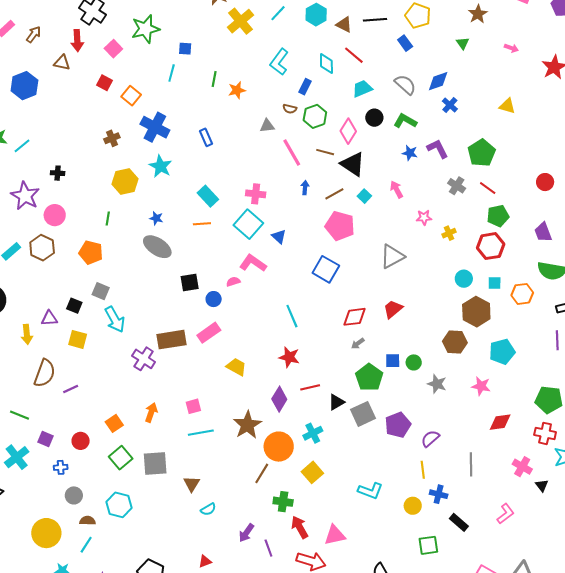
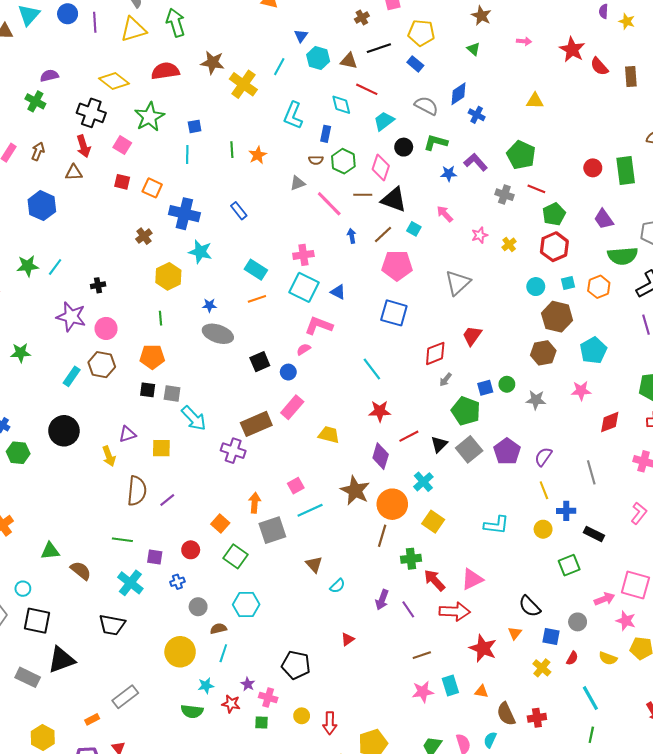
black square: (74, 306) -> (148, 390), moved
gray square: (155, 463) -> (272, 530), moved

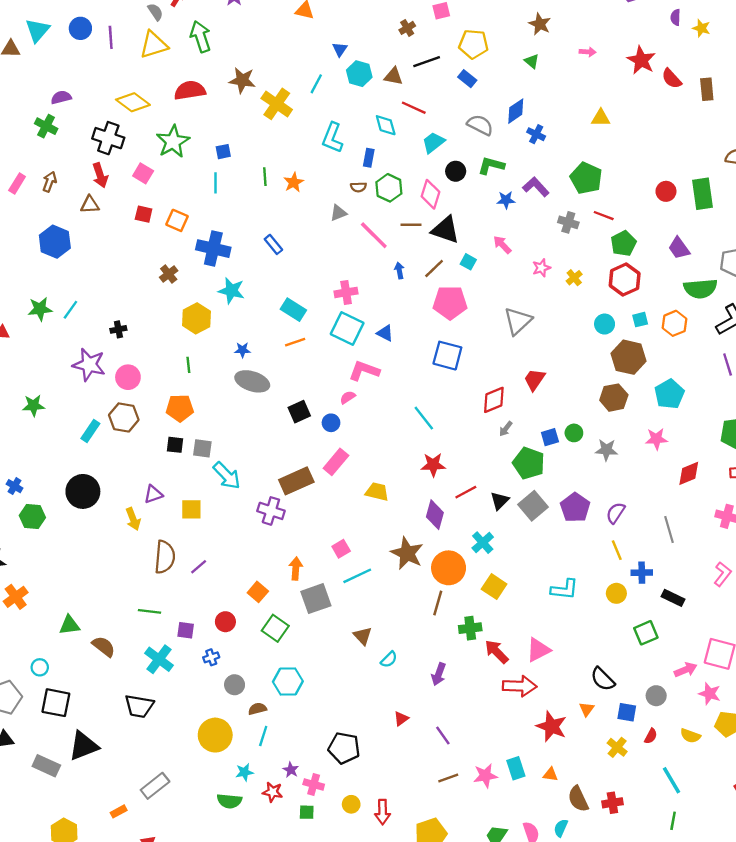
purple line: (408, 609) -> (443, 735), moved
brown line: (422, 655) -> (448, 778), moved

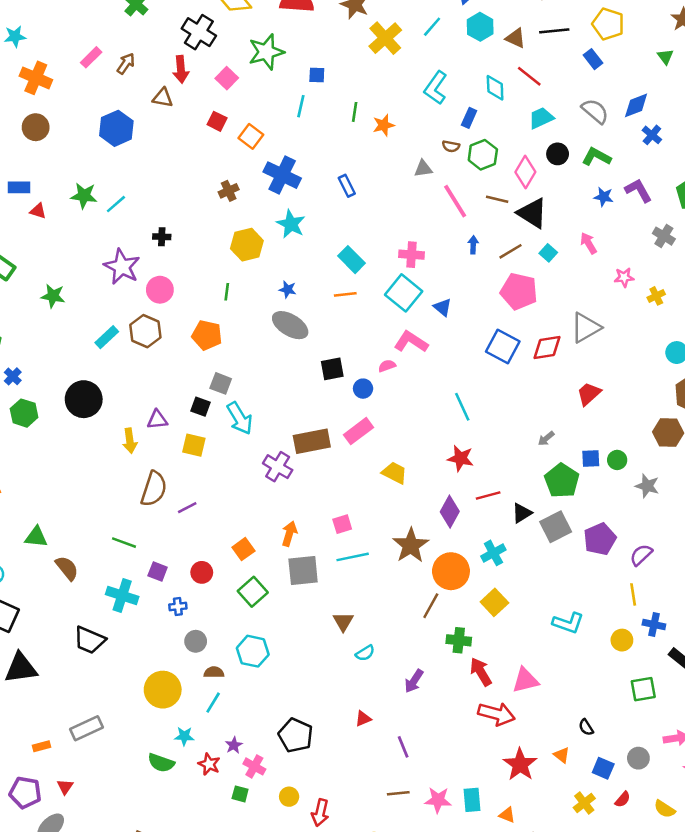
red diamond: (494, 400) -> (547, 348), moved
black square: (175, 445) -> (200, 407), moved
cyan cross: (159, 659) -> (122, 595), turned -32
black semicircle: (603, 679) -> (586, 727), size x0.6
orange triangle: (587, 709) -> (562, 755), turned -42

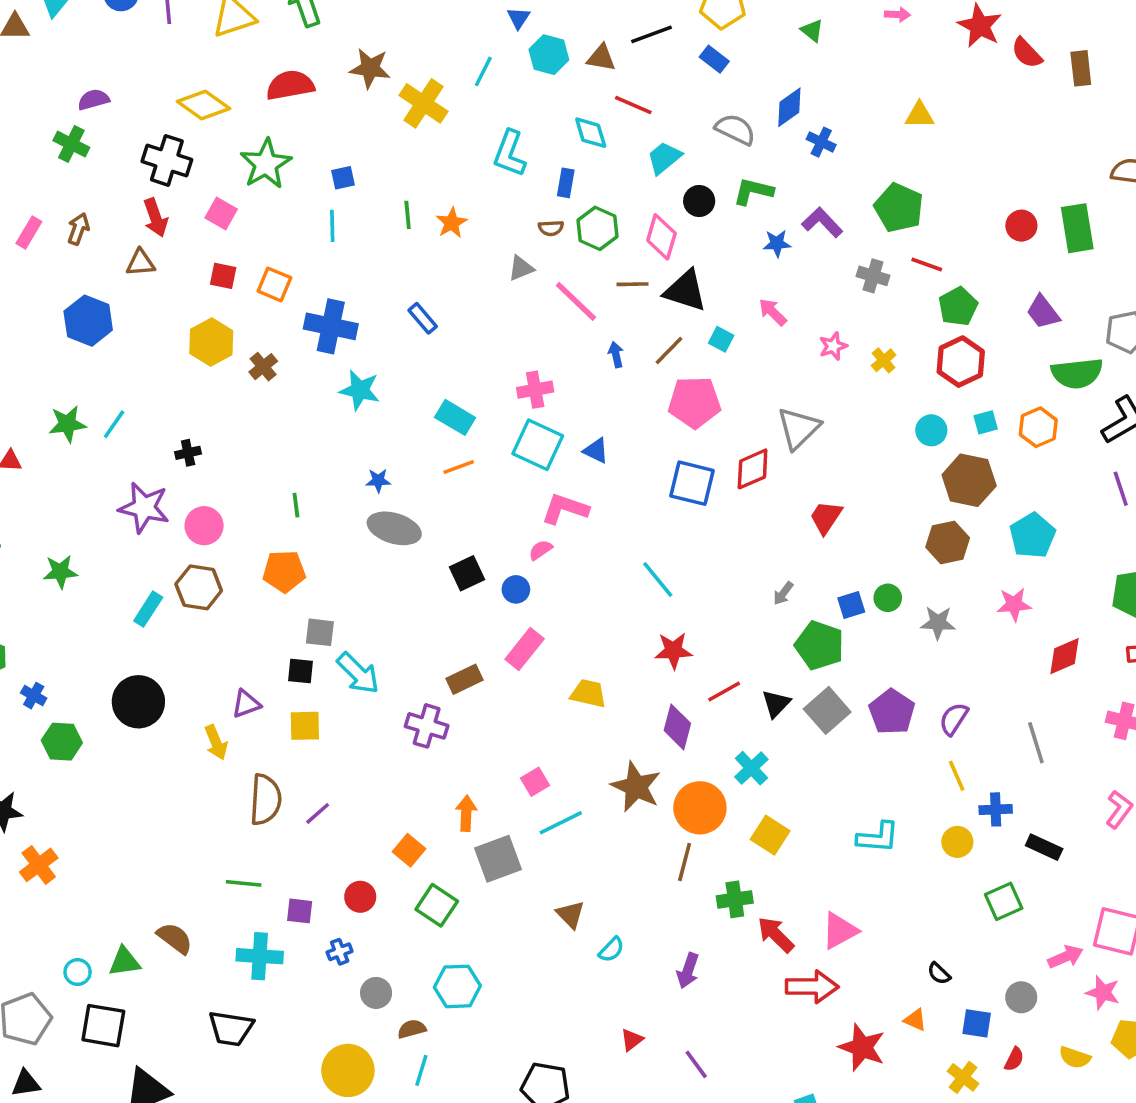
yellow hexagon: (247, 245) -> (211, 342), moved
brown rectangle: (312, 441) -> (465, 679), size x0.7
green triangle: (36, 537) -> (124, 962), moved

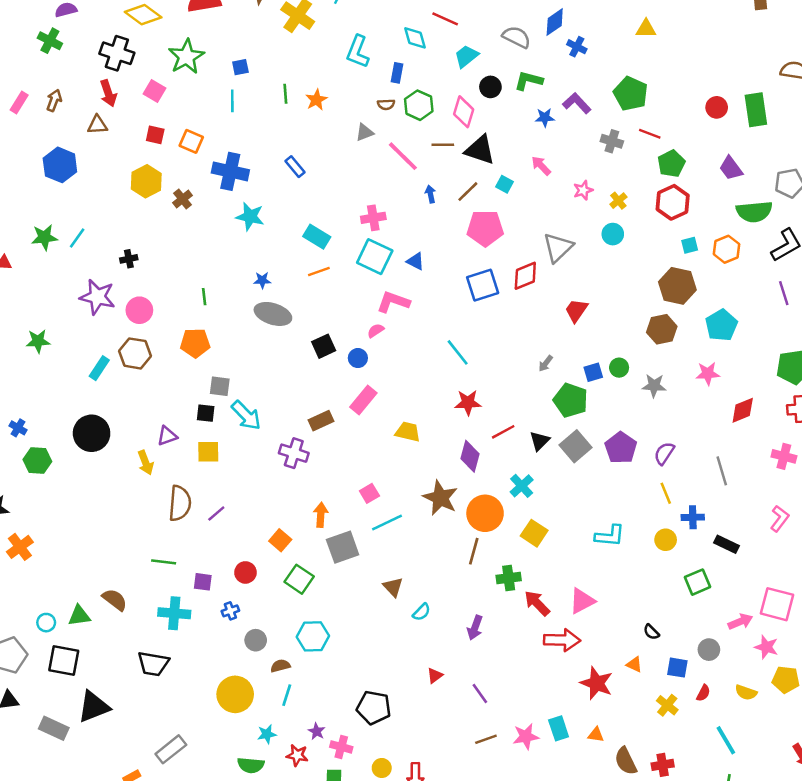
cyan circle: (931, 430) -> (613, 234), moved
blue square: (692, 483) -> (483, 285), turned -32

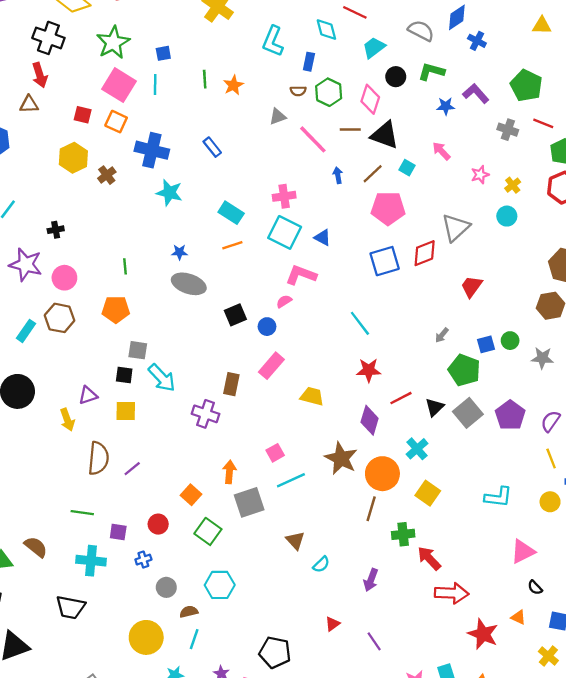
pink square: (154, 91) -> (119, 85), moved, size x1.6
brown rectangle: (321, 421) -> (231, 384), turned -55
pink triangle: (582, 601) -> (523, 551), moved

